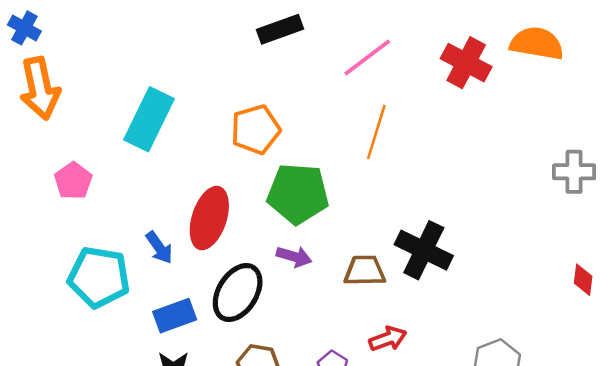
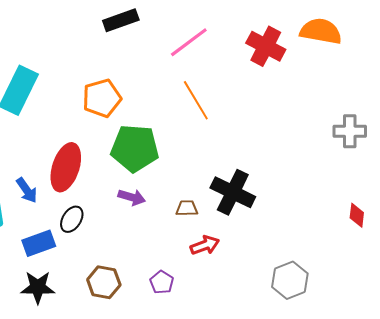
orange line: (376, 132) -> (196, 100), turned -48
brown trapezoid: (365, 271) -> (187, 208), size x0.7
black ellipse: (238, 293) -> (72, 219), moved, size x0.6
red arrow: (388, 339) -> (205, 245), moved

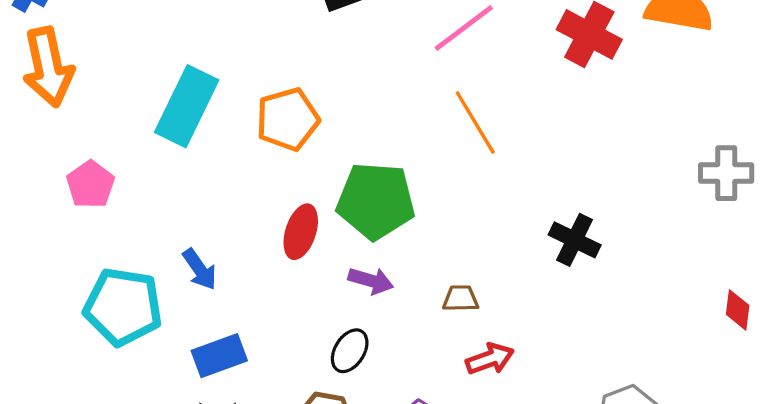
orange pentagon: (102, 98) -> (288, 119), moved
red ellipse: (66, 167) -> (301, 232), moved, size x0.7
black cross: (233, 192) -> (575, 240), moved, size x0.7
black ellipse: (72, 219) -> (350, 351), moved

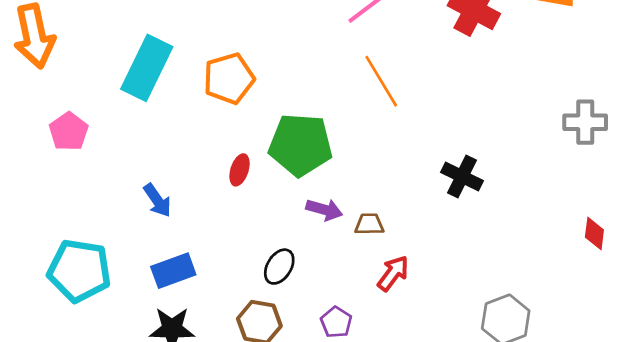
red ellipse: (301, 232) -> (240, 170), size x0.7
purple arrow: (371, 281) -> (324, 210), moved
cyan pentagon: (123, 307) -> (79, 271), moved
red arrow: (490, 359) -> (393, 273), turned -33

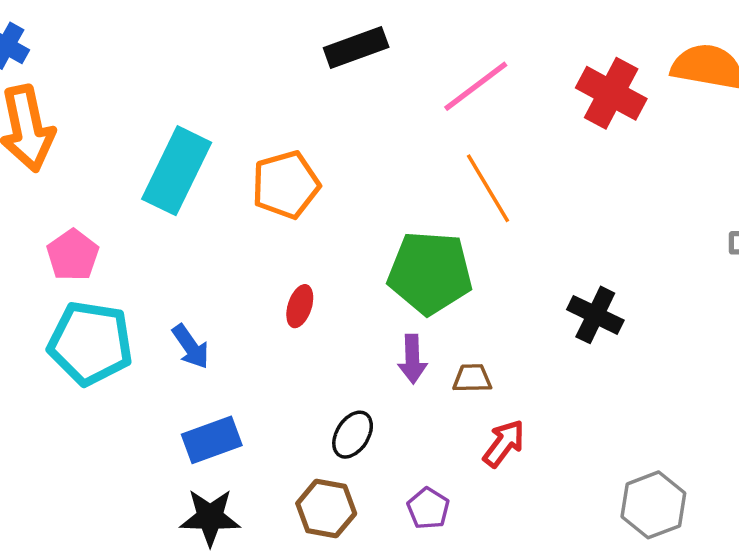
green pentagon: (300, 145) -> (430, 273), moved
purple arrow: (324, 210) -> (412, 359), turned 72
cyan pentagon: (79, 271) -> (90, 343), moved

